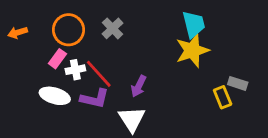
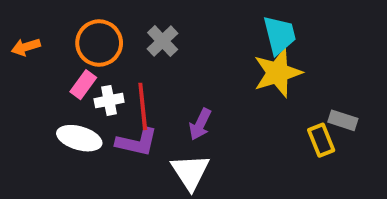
red line: (99, 74) -> (143, 106), turned 36

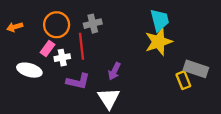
gray cross: (163, 41) -> (93, 24), turned 30
red line: (143, 106) -> (81, 46), moved
gray rectangle: (343, 120) -> (196, 69), size x1.5
white ellipse: (79, 138) -> (29, 70), moved

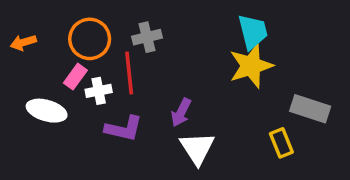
yellow rectangle: (183, 80) -> (281, 143), moved
white triangle: (109, 98) -> (197, 148), moved

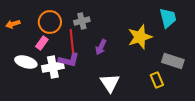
cyan trapezoid: (253, 32) -> (168, 18), moved
white cross: (99, 91) -> (53, 67), moved, size x1.5
purple arrow: (181, 112) -> (101, 47), moved
purple L-shape: (124, 129) -> (69, 60), moved

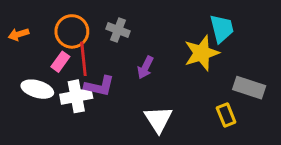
cyan trapezoid: (168, 18) -> (222, 29), moved
gray cross: (82, 21) -> (118, 30), turned 35
red line: (72, 41) -> (83, 59), moved

